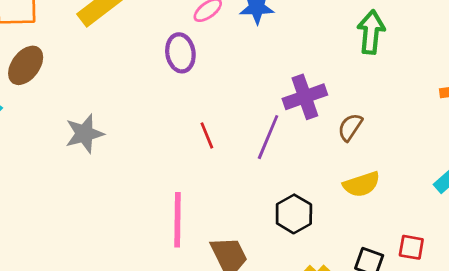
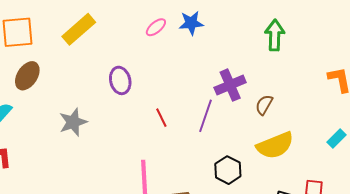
purple ellipse: (180, 53) -> (120, 80), moved
yellow semicircle: (362, 184) -> (275, 145), size x1.4

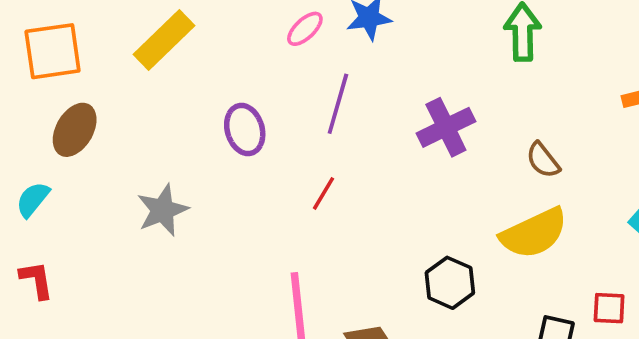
brown semicircle: (264, 105) -> (543, 160), moved, turned -65
purple line: (206, 116) -> (338, 104), moved
red line: (161, 118) -> (324, 193), turned 60

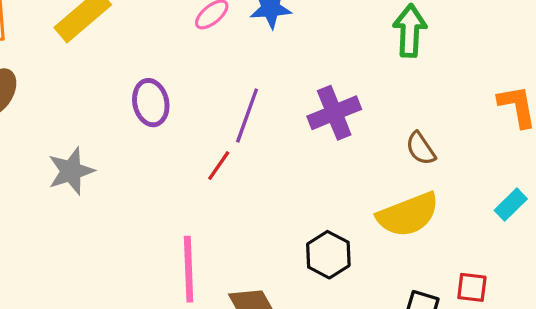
purple line: (338, 104) -> (247, 115), moved

